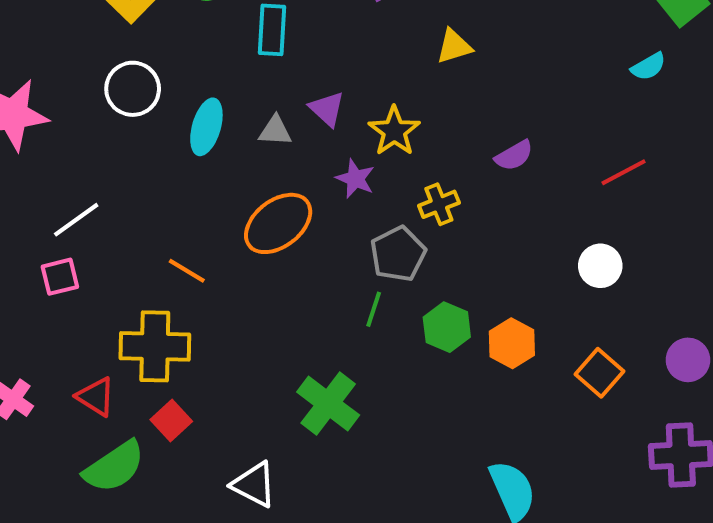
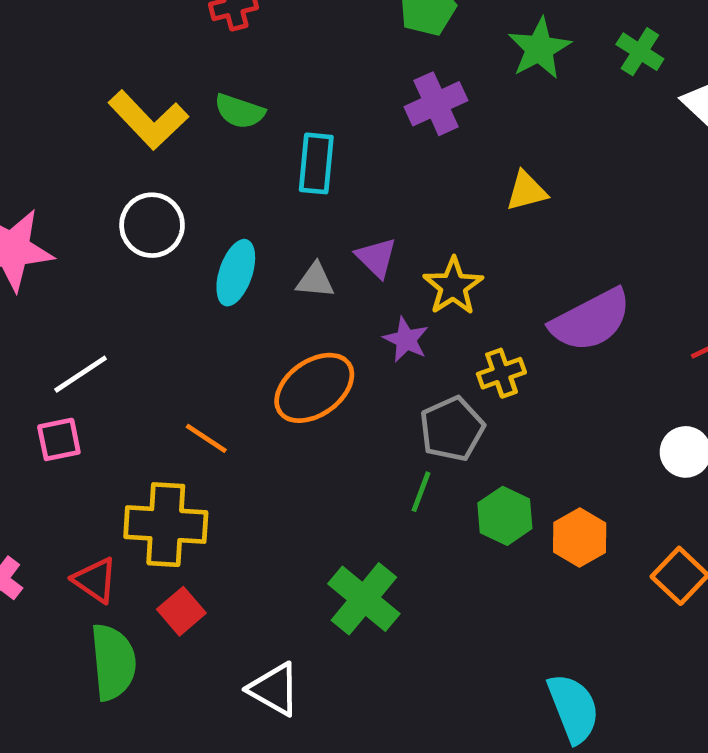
purple semicircle: (514, 156) -> (591, 320), size x1.8
green semicircle: (114, 467) -> (113, 662), turned -64

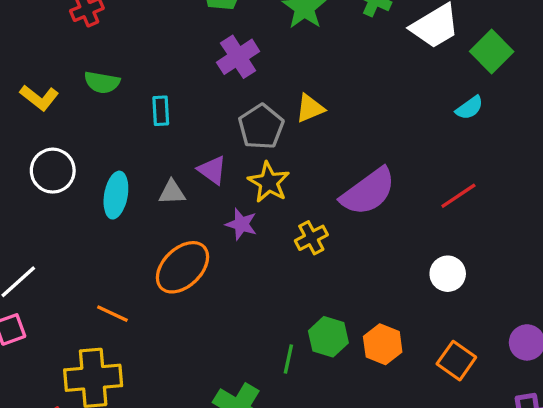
yellow L-shape: (148, 120) -> (39, 98), size x0.7
cyan rectangle: (316, 163) -> (161, 111), size x0.7
gray pentagon: (452, 429) -> (261, 127), moved
green line: (421, 492) -> (288, 359), moved

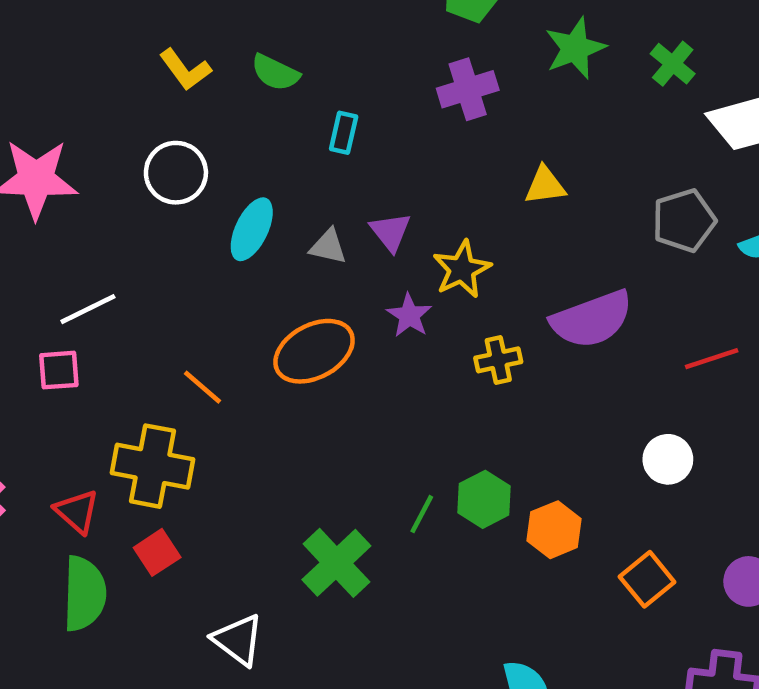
gray pentagon: (261, 127) -> (684, 220), moved

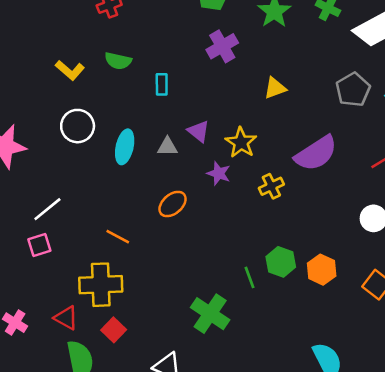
orange ellipse: (314, 351) -> (173, 204), size x0.7
green line: (422, 514) -> (250, 277), turned -35

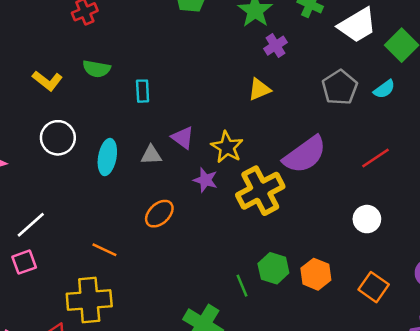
purple cross: (222, 46) -> (275, 46), moved, size x0.7
yellow cross: (271, 186) -> (260, 191), size x1.8

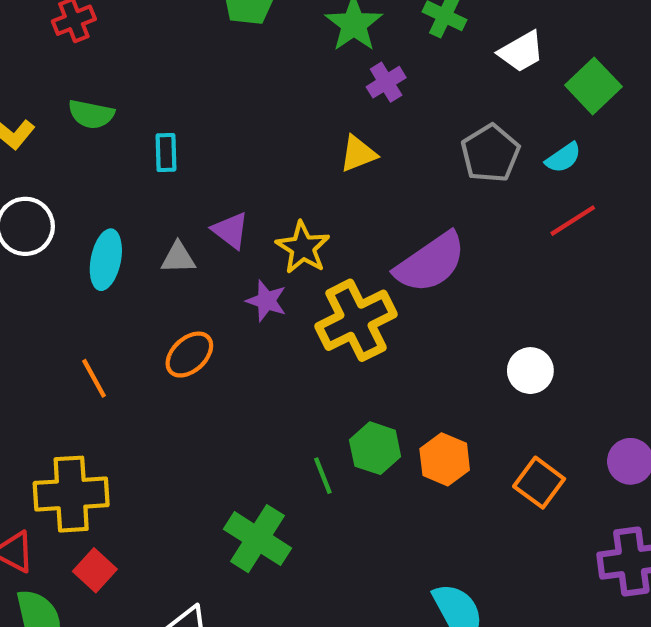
white trapezoid: (357, 25) -> (521, 52), size x0.7
red line: (375, 158) -> (573, 221), moved
orange line: (104, 250) -> (94, 378), moved, turned 35

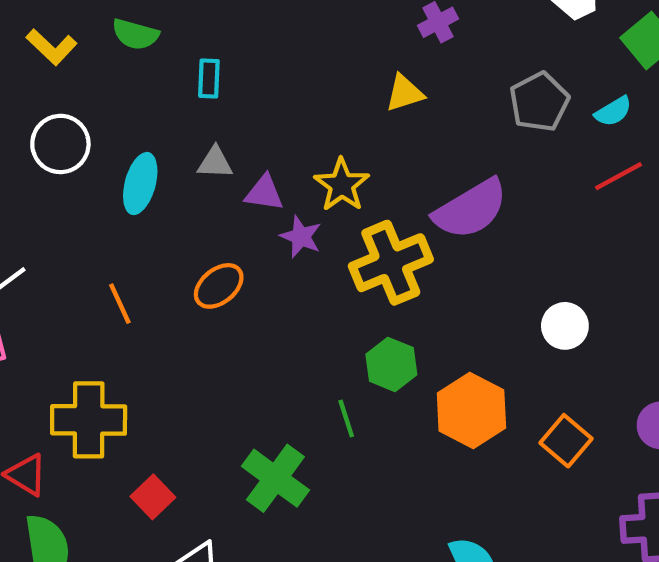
purple triangle: (230, 230) -> (264, 193), moved, turned -33
gray triangle: (178, 258) -> (215, 163), moved
green hexagon: (375, 448) -> (391, 364), moved
orange hexagon: (445, 459) -> (471, 410), size x1.4
red square: (95, 570) -> (153, 497), moved

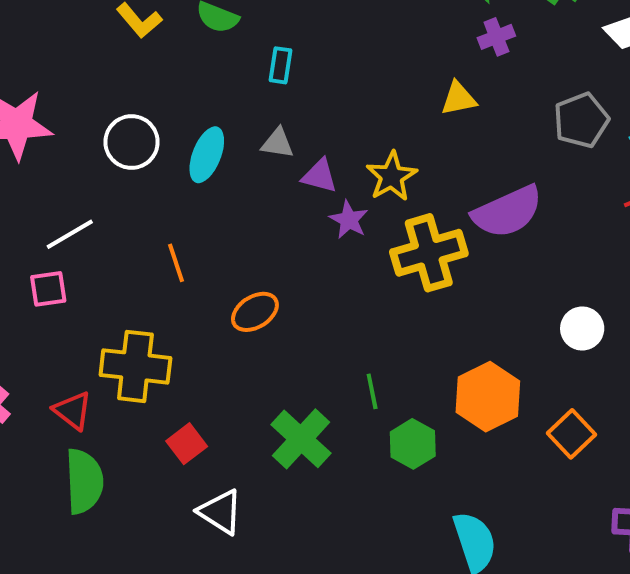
white circle: (60, 144) -> (132, 142), moved
orange ellipse: (219, 286) -> (255, 312), moved
green hexagon: (391, 364) -> (413, 444), moved

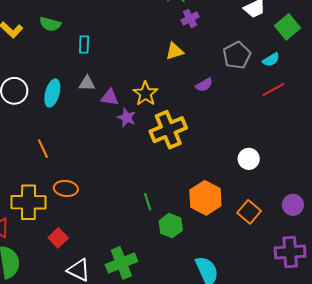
purple semicircle: (507, 212) -> (204, 85), moved, size x0.5
orange ellipse: (255, 312) -> (66, 188), moved, turned 45
green cross: (301, 439) -> (121, 263), moved, turned 32

